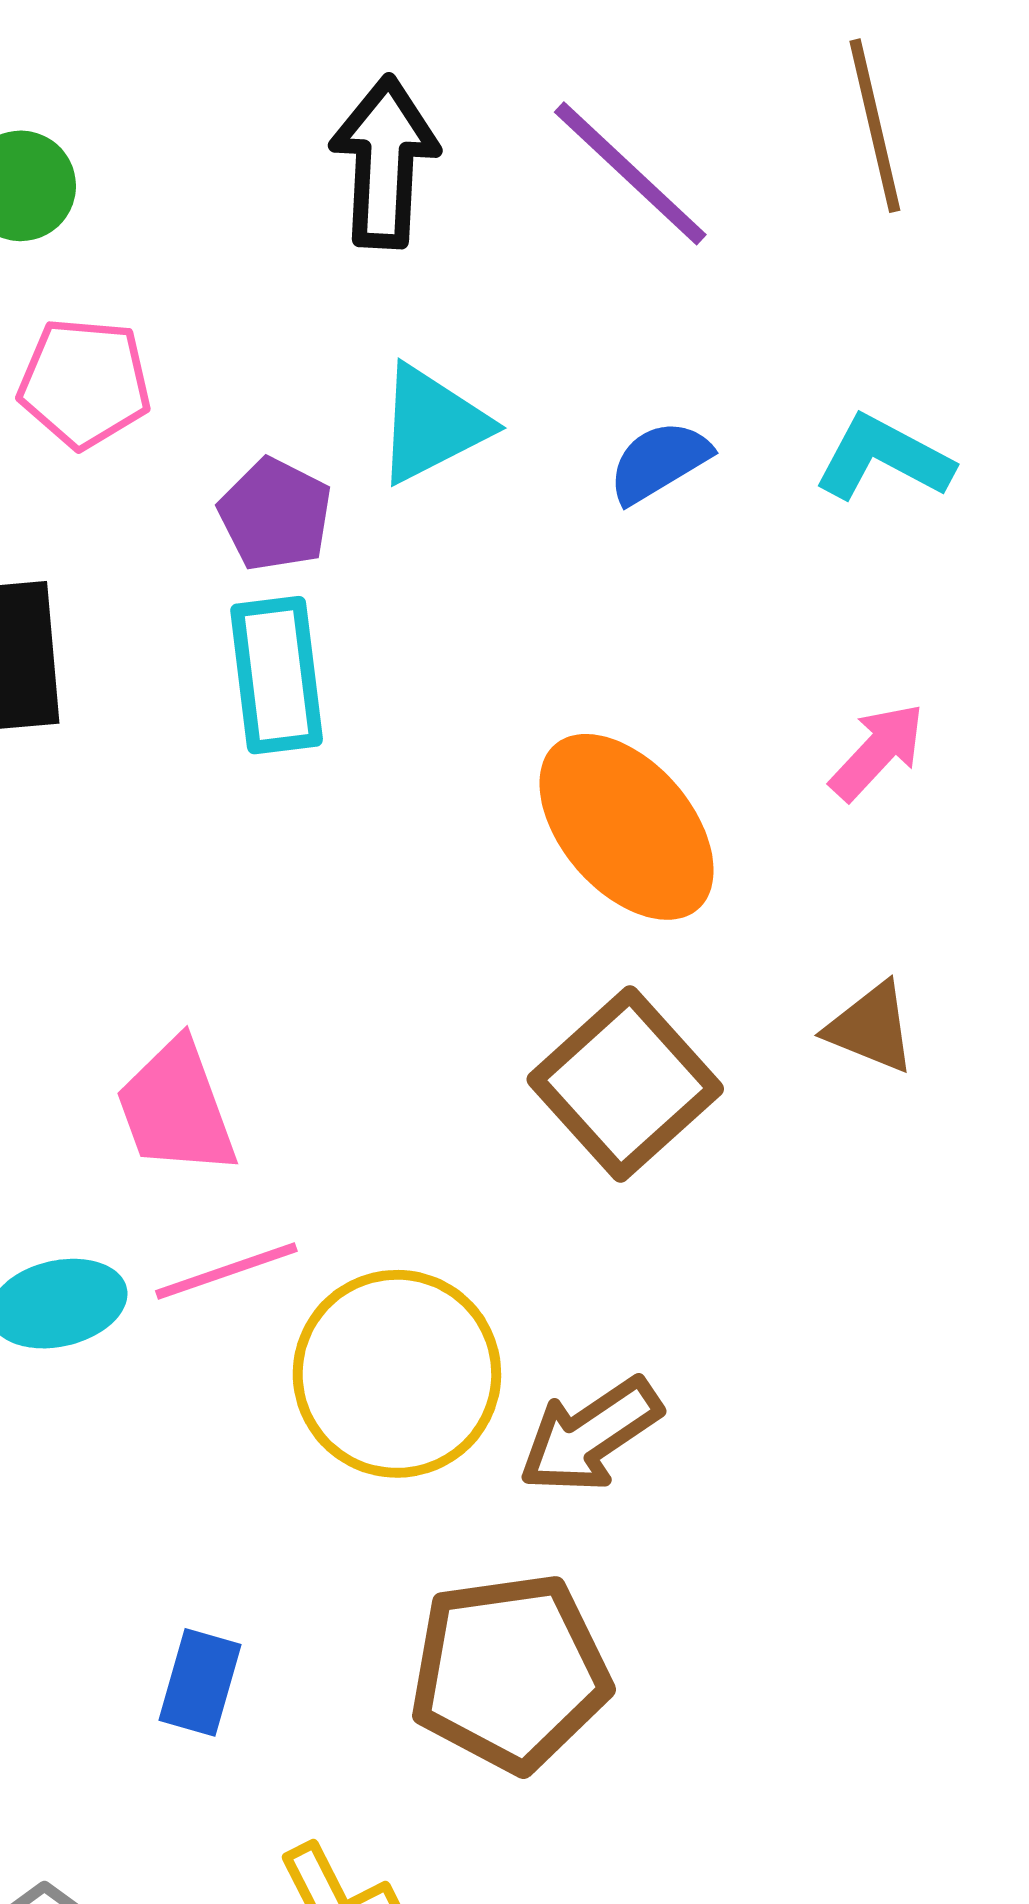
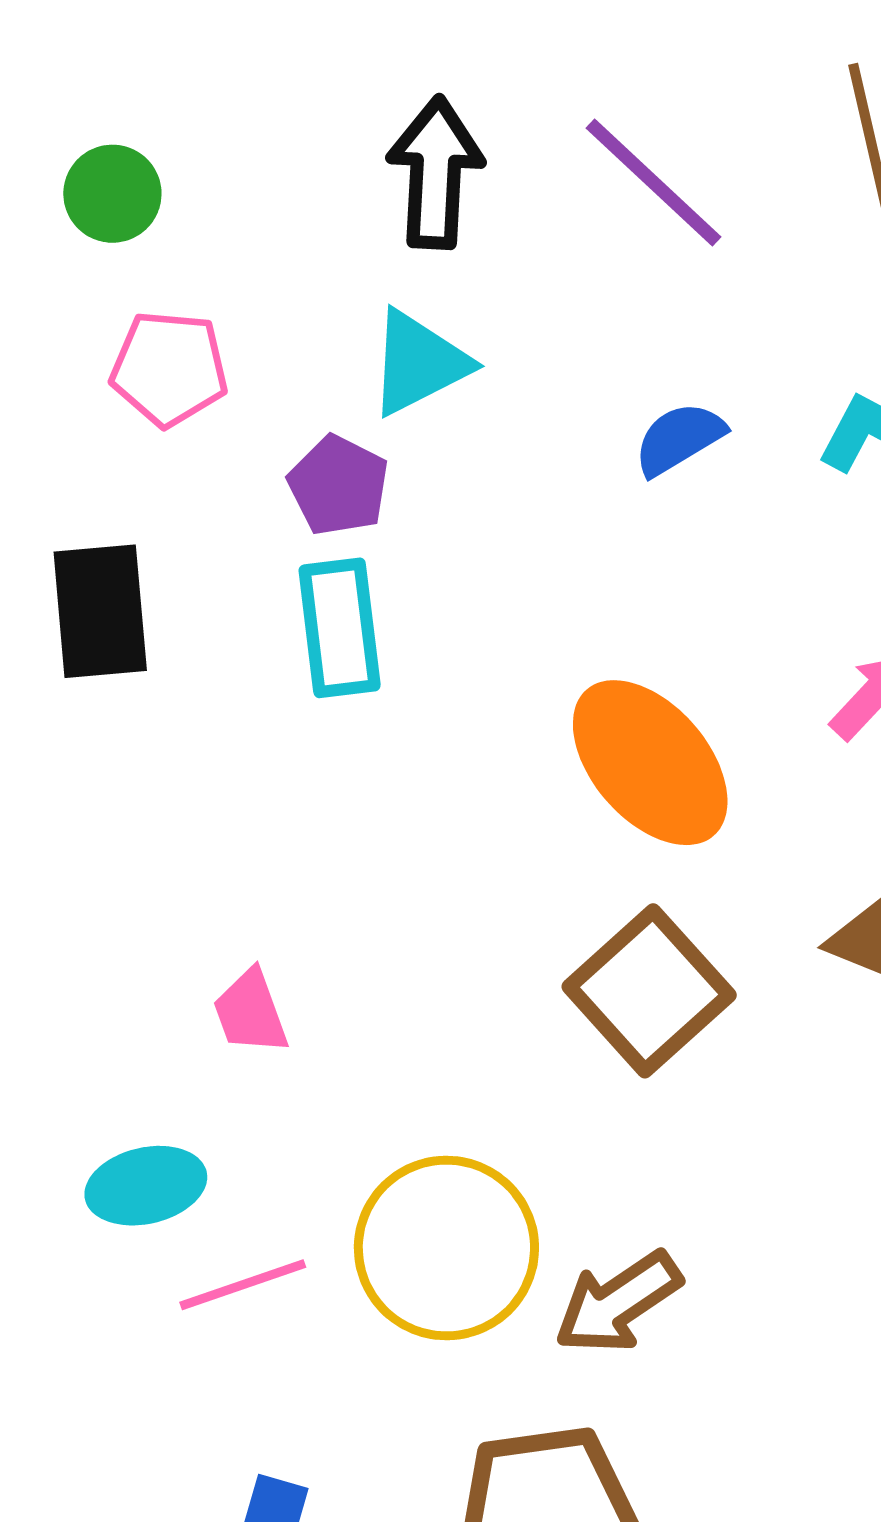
cyan triangle: (432, 424) -> (419, 363), moved
pink trapezoid: (176, 1108) -> (250, 1012), size x0.7
pink line: (226, 1271) -> (243, 1285), moved

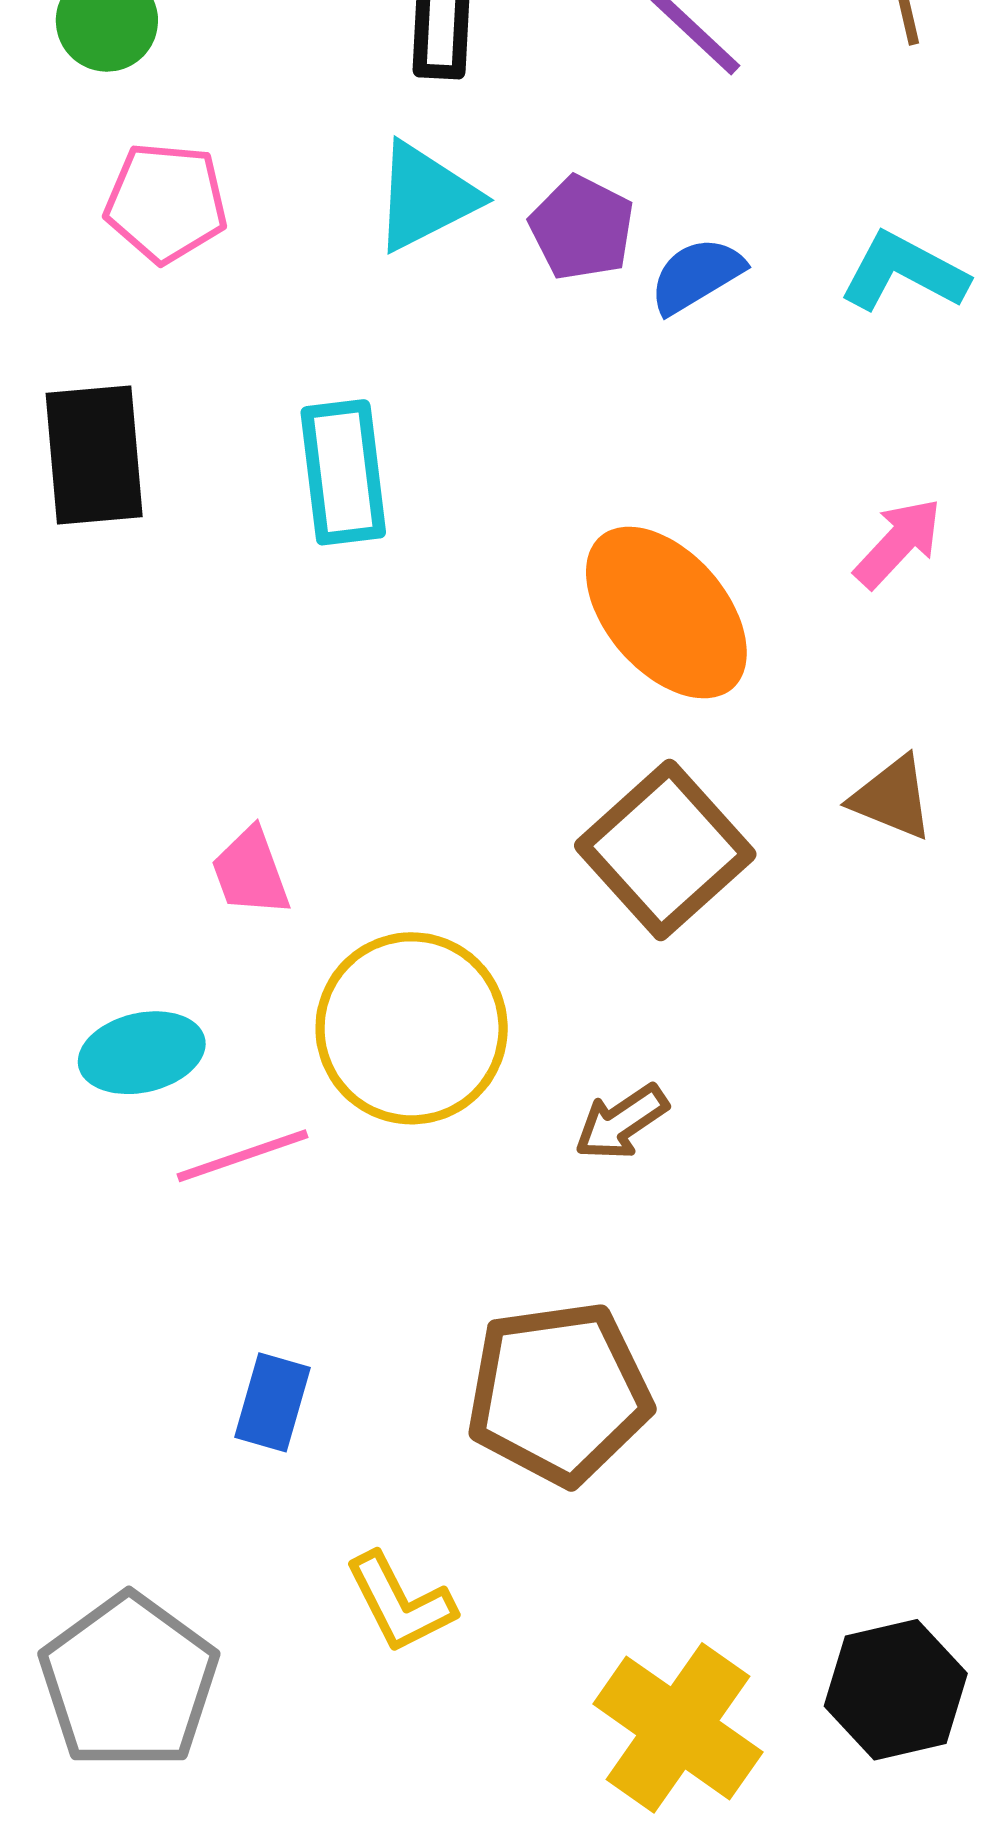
purple pentagon: (338, 485) -> (582, 228), moved
yellow circle: (446, 1248) -> (412, 1028), moved
brown arrow: (618, 1303) -> (621, 1122), moved, size x0.7

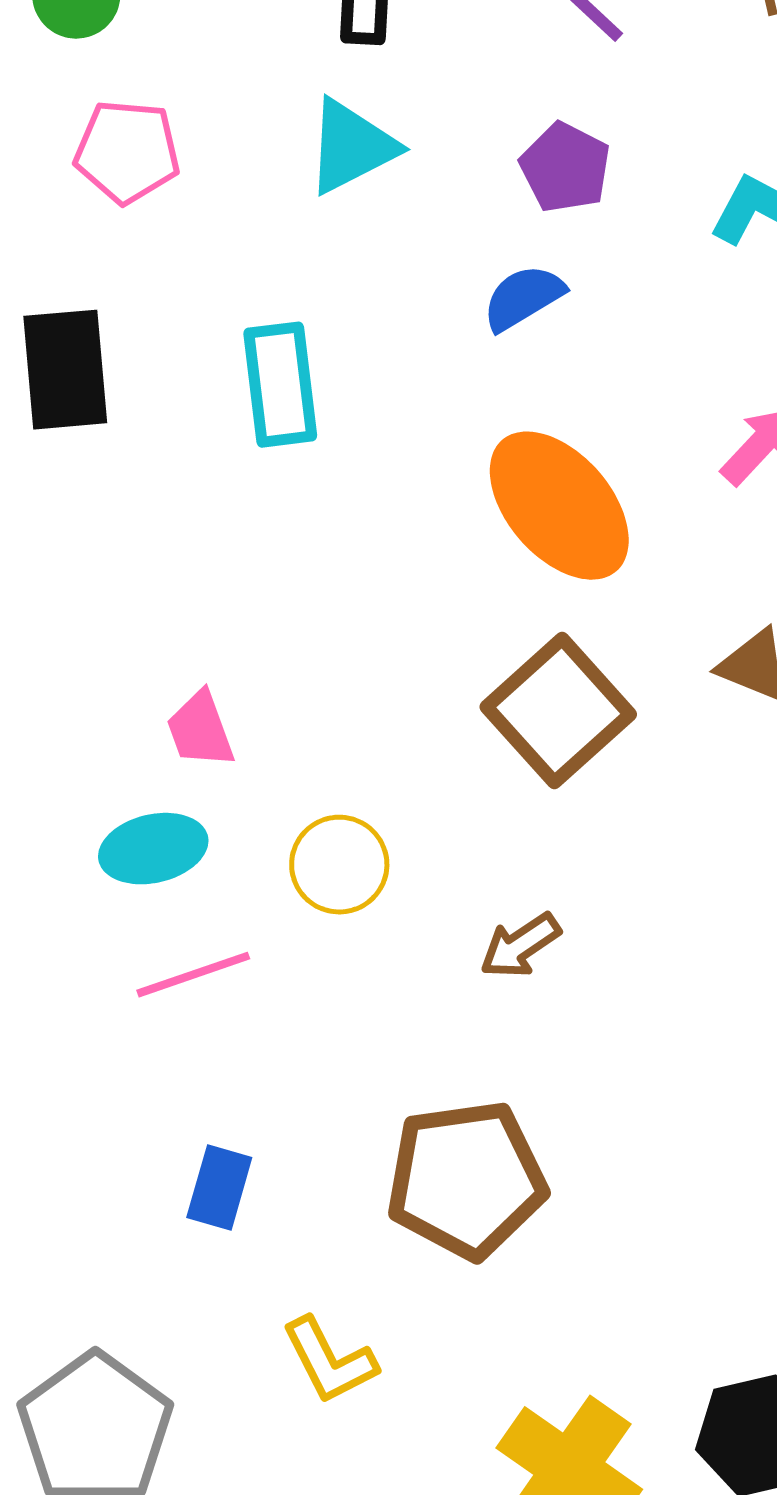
purple pentagon: (582, 228) -> (565, 168), moved
blue semicircle: (697, 275) -> (523, 298), moved
yellow circle: (412, 1028) -> (339, 865), size x0.6
cyan ellipse: (142, 1053) -> (153, 849), moved

